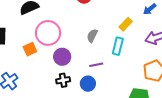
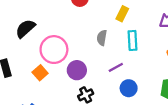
yellow rectangle: (126, 24) -> (122, 14), moved
blue circle: (88, 84) -> (129, 88), moved

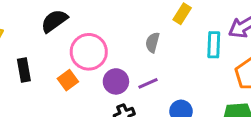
cyan rectangle: (133, 40) -> (214, 45), moved
purple line: (116, 67) -> (148, 83), moved

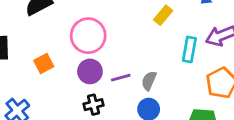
gray semicircle: (152, 42) -> (149, 81), moved
pink circle: (89, 52) -> (88, 36), moved

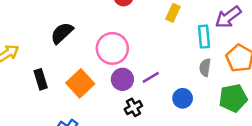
orange square: (44, 64) -> (80, 83), size x1.5
gray semicircle: (149, 81) -> (205, 68), moved

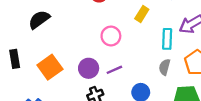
pink circle: (112, 48) -> (111, 36), moved, size x0.7

